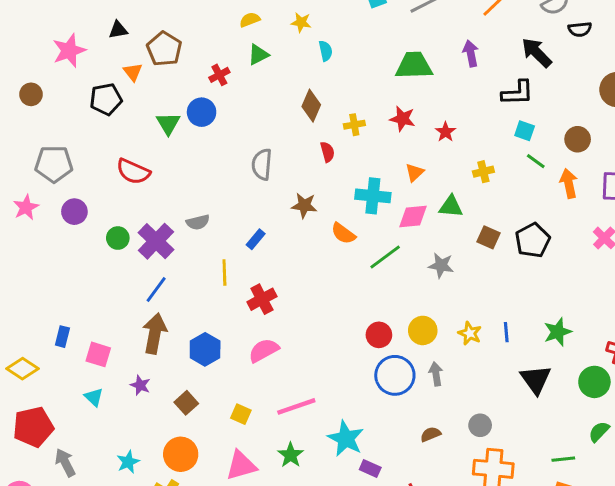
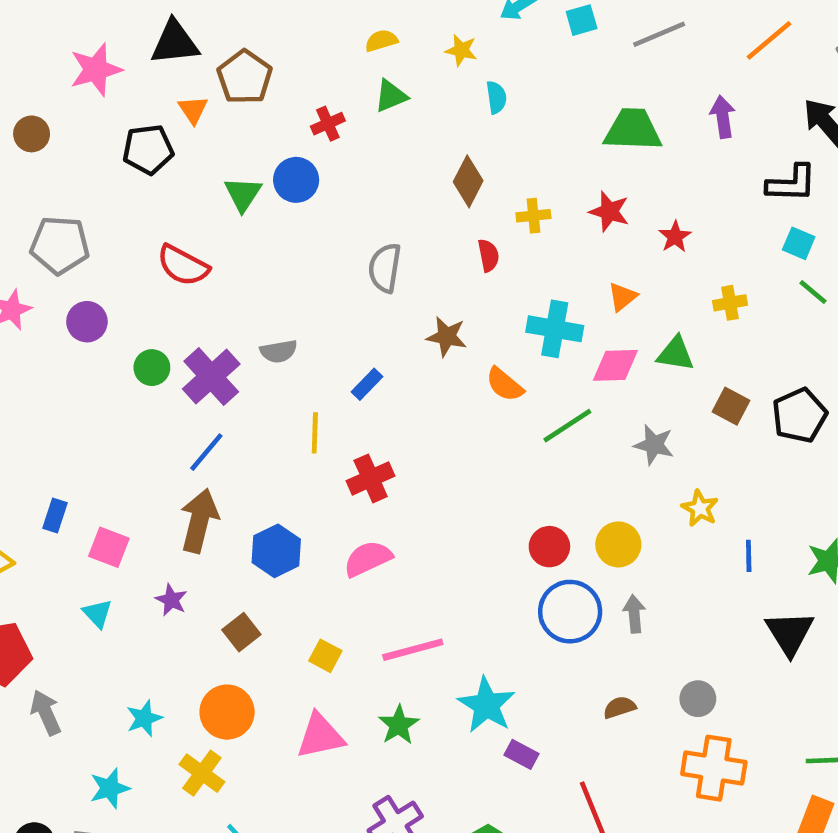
black triangle: (118, 30) -> (175, 43), size x1.6
yellow star: (470, 333) -> (700, 508), moved

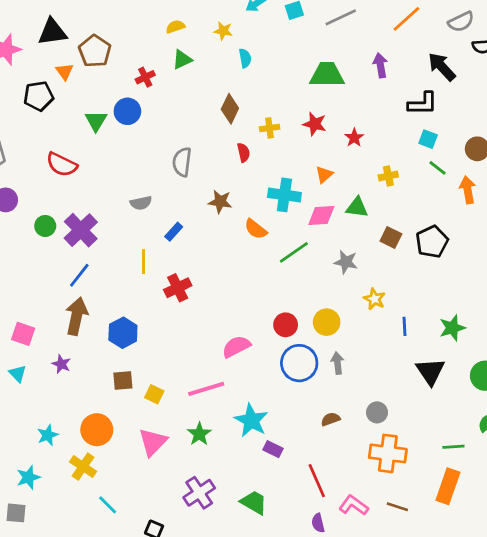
gray semicircle: (279, 351) -> (141, 203), moved
pink semicircle: (368, 559) -> (236, 347), moved
brown square: (241, 632) -> (123, 381), moved, turned 35
pink triangle: (320, 736) -> (153, 442), turned -32

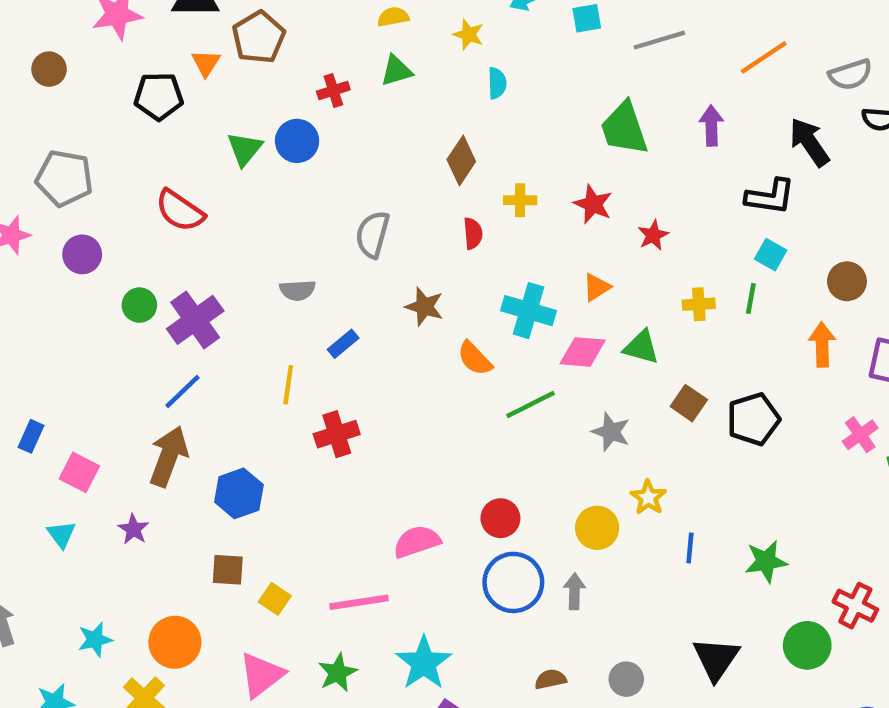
green trapezoid: (327, 75) -> (624, 128), turned -117
green line: (438, 168) -> (751, 298), moved, turned 54
yellow circle: (327, 322) -> (597, 528), moved
black triangle: (430, 372) -> (716, 659), moved

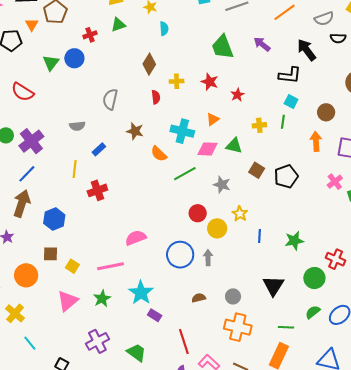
purple arrow: (711, 126) -> (262, 44), turned -48
red circle: (500, 518) -> (198, 213), moved
orange circle: (175, 642) -> (26, 275), moved

